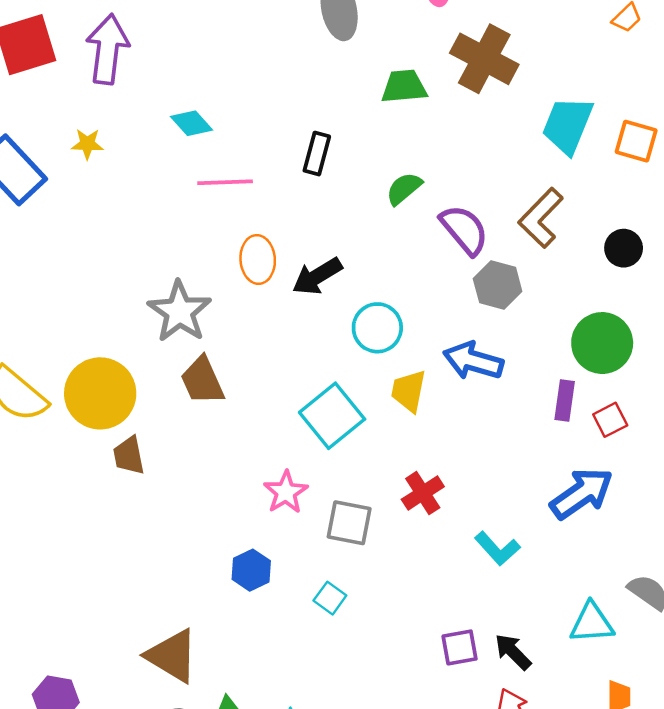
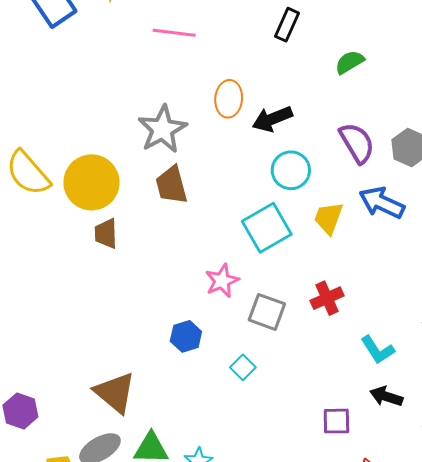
pink line: (225, 182) -> (174, 33), moved
purple semicircle: (464, 230) -> (357, 143), moved
cyan circle: (377, 328) -> (291, 170), moved
black arrow: (513, 652) -> (386, 397), moved, turned -36

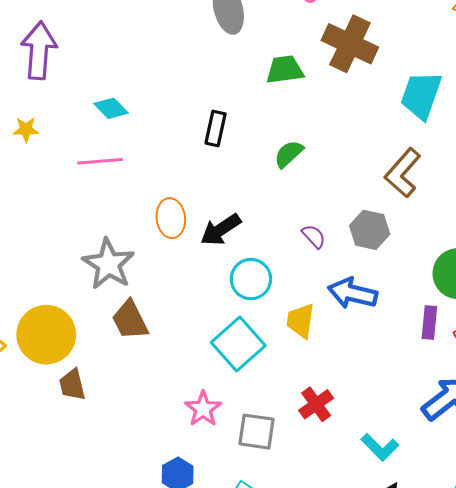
purple semicircle: (357, 143) -> (314, 236), size x0.6

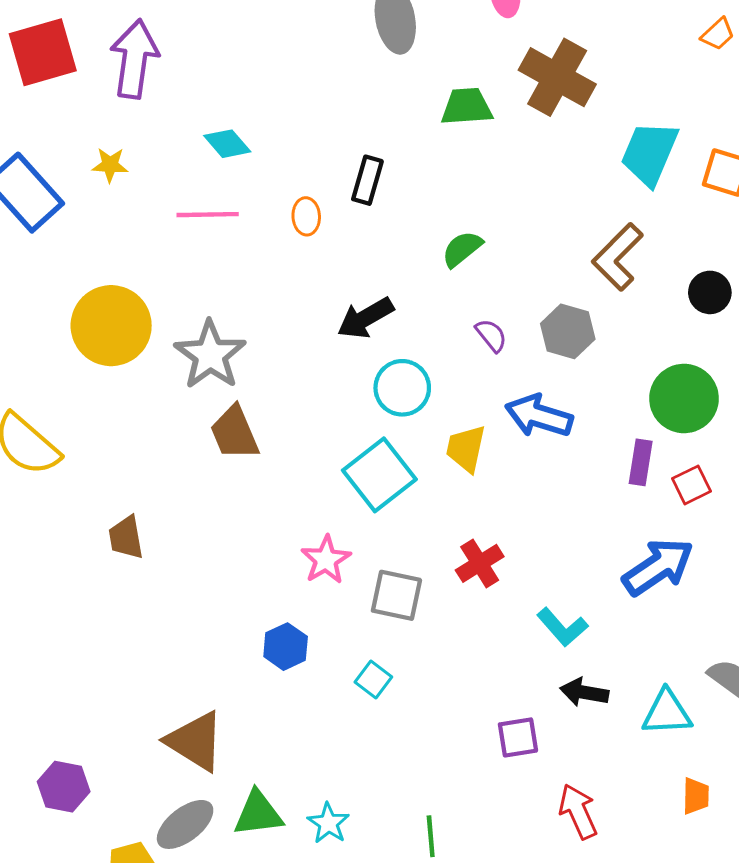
green semicircle: (289, 154) -> (462, 249), moved
orange ellipse: (171, 218) -> (306, 216), moved, size x0.7
yellow circle: (46, 335) -> (111, 326), moved
brown trapezoid: (72, 385) -> (126, 537), moved

